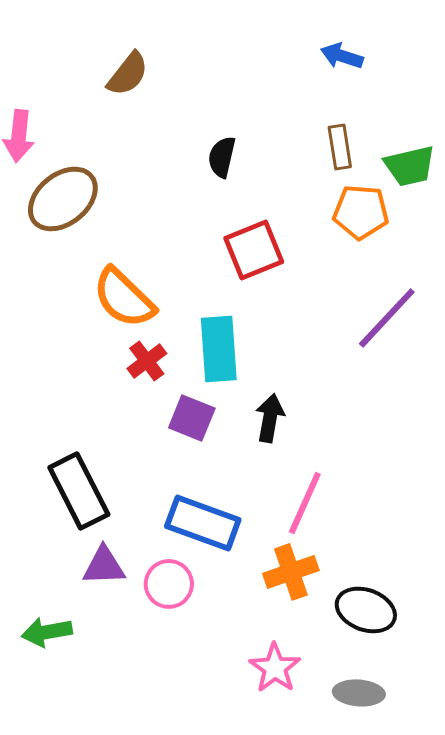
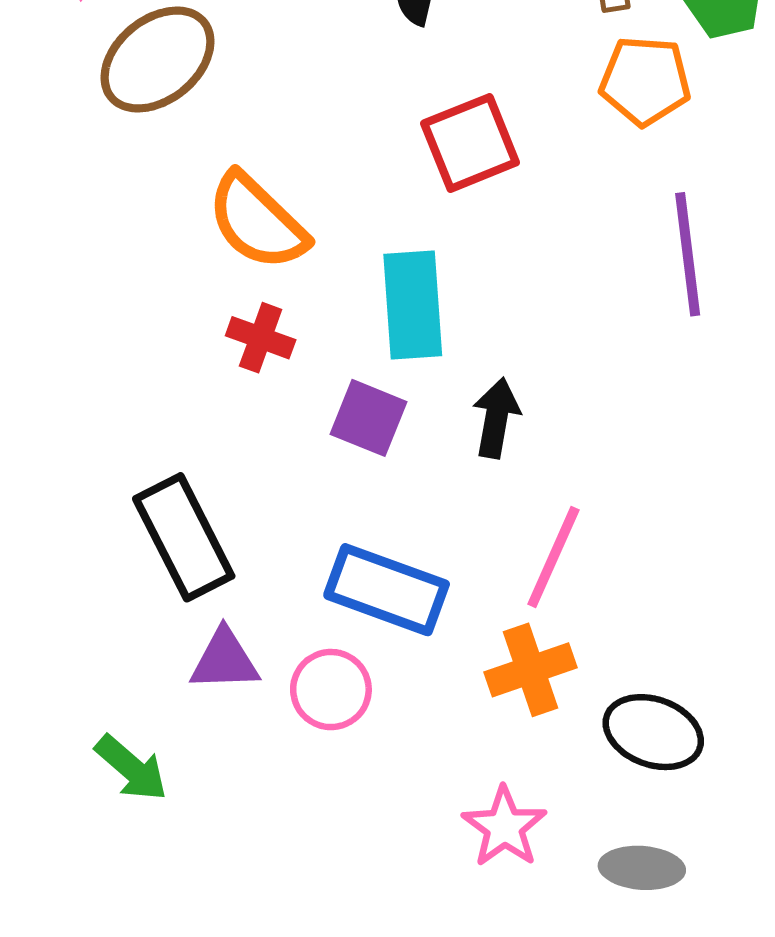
purple line: (387, 318) -> (688, 254), turned -50
red cross: (147, 361) -> (261, 338), moved, turned -33
green arrow: (47, 632) -> (131, 768), turned -129

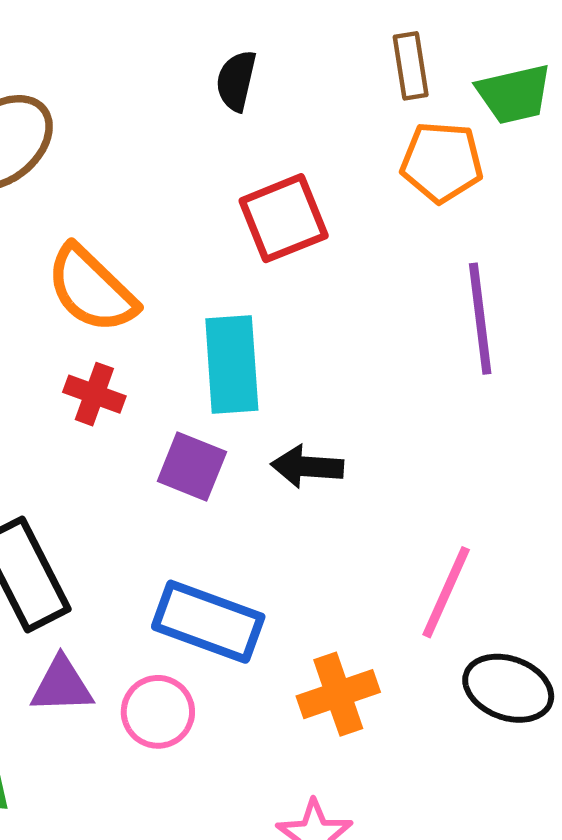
black arrow: (496, 418) -> (307, 467), turned -96
pink line: (553, 557) -> (446, 592), moved
black ellipse: (653, 732) -> (508, 688), moved

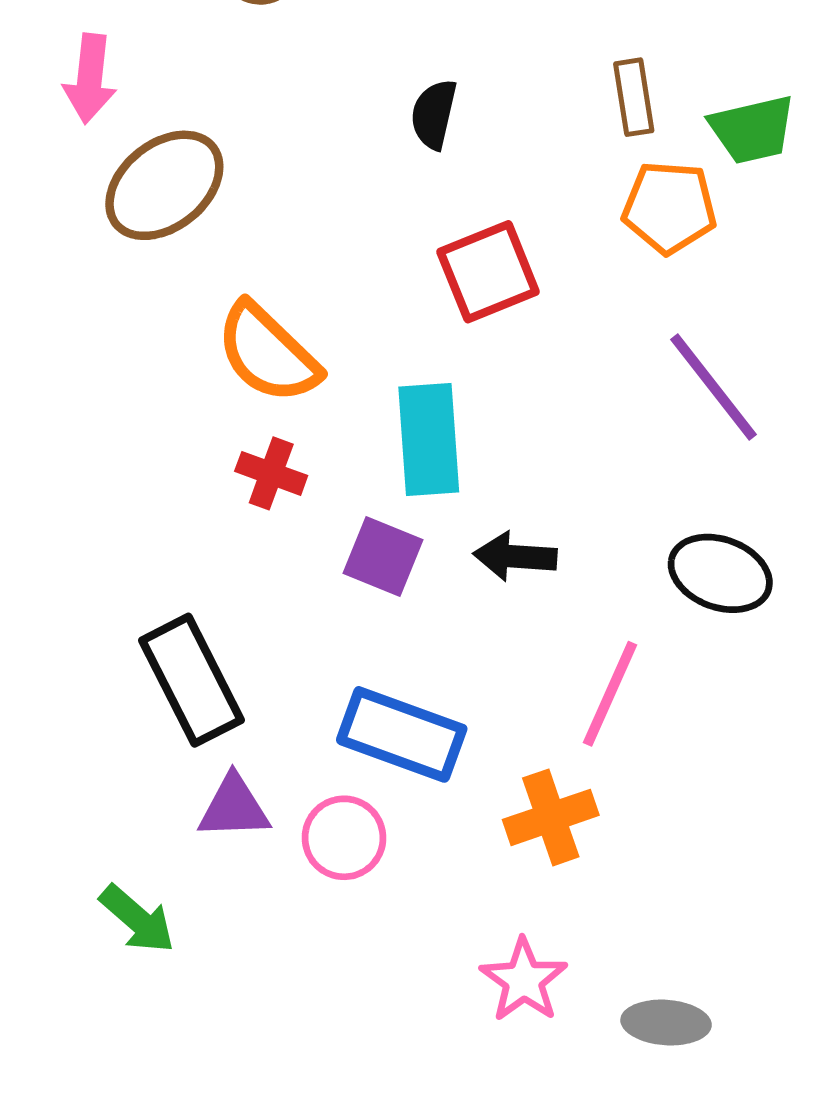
purple line: (480, 319) -> (713, 387), turned -31
pink line: (446, 592) -> (610, 694), moved
black ellipse: (508, 688) -> (720, 573), moved

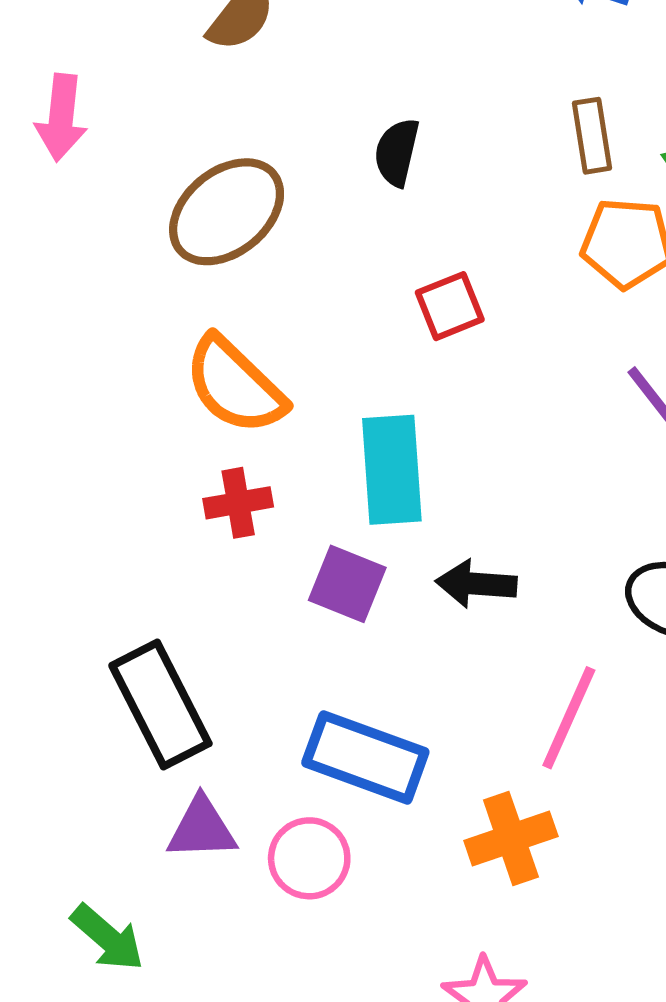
brown ellipse: (164, 185) -> (227, 212), moved
red square: (488, 272) -> (450, 306), size x0.7
red cross: (271, 473) -> (238, 503), turned -30

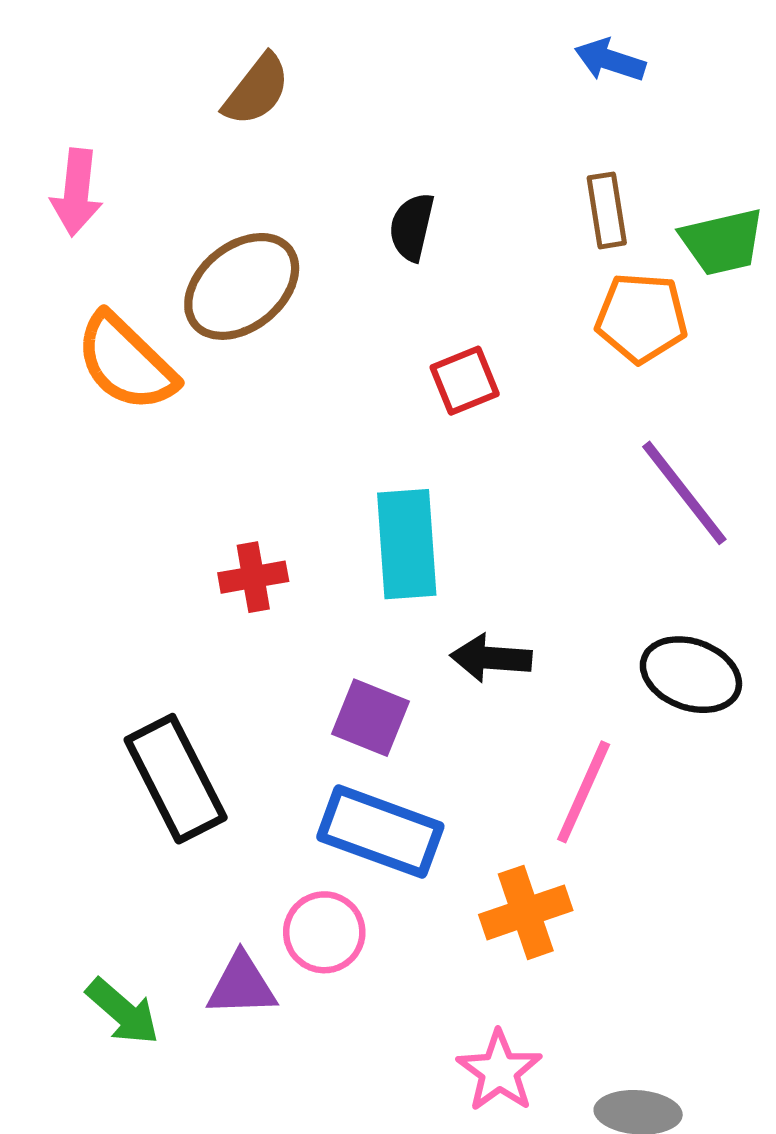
orange semicircle: (235, 385) -> (126, 362), moved
purple square: (347, 584) -> (370, 718), moved
purple triangle: (202, 829) -> (242, 985), moved

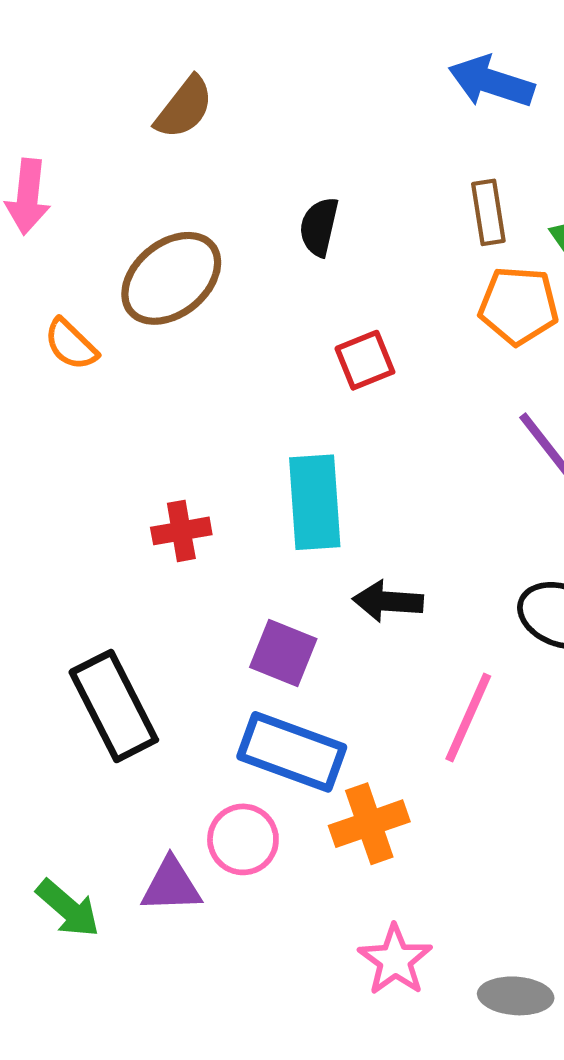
blue arrow: (610, 60) -> (491, 82), size x1.4
orange semicircle: (126, 362) -> (71, 344), size x0.6
orange cross: (526, 912) -> (369, 824), moved

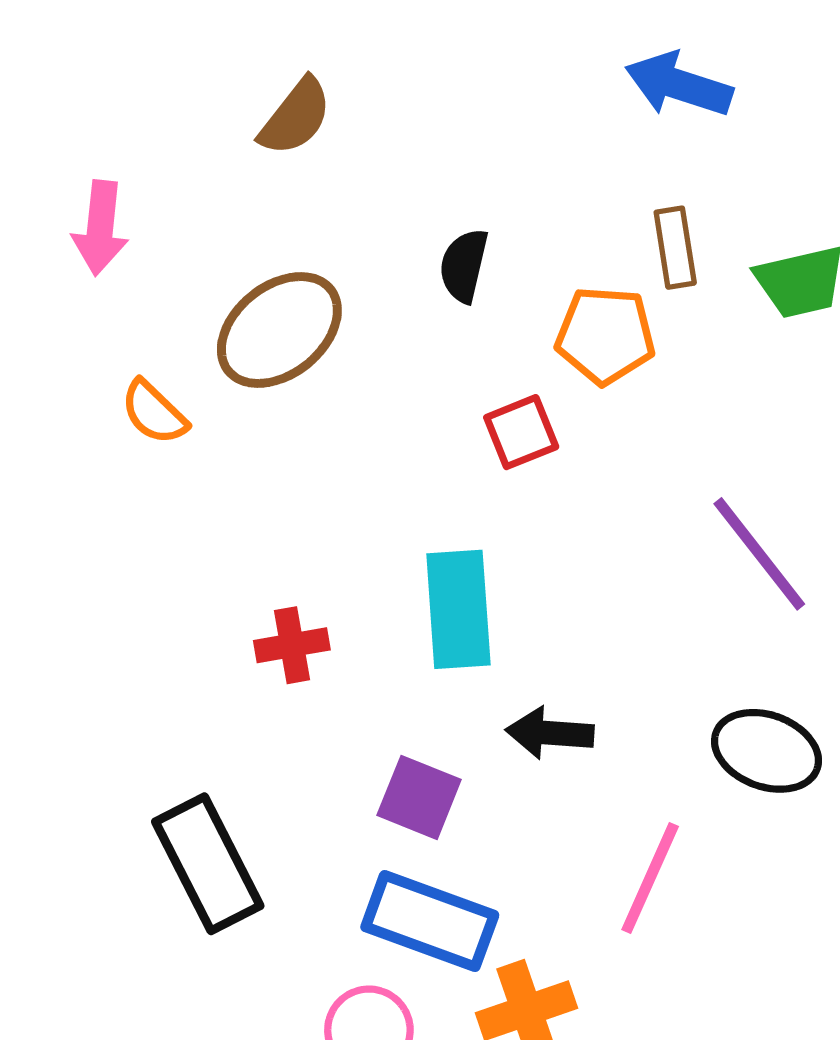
orange pentagon: (519, 306) -> (605, 335), moved

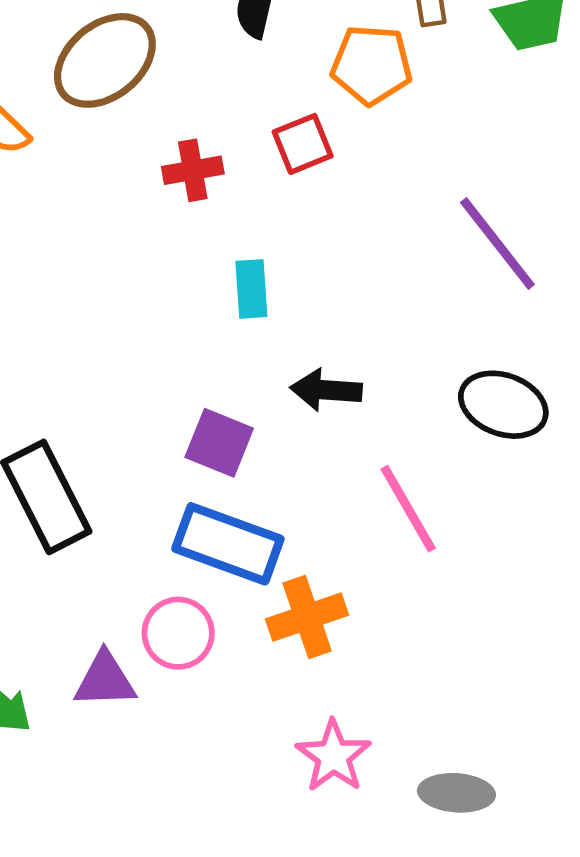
cyan rectangle: (458, 609) -> (251, 289), size x0.6
red cross: (292, 645) -> (193, 170), moved
pink line: (650, 878) -> (408, 509), turned -54

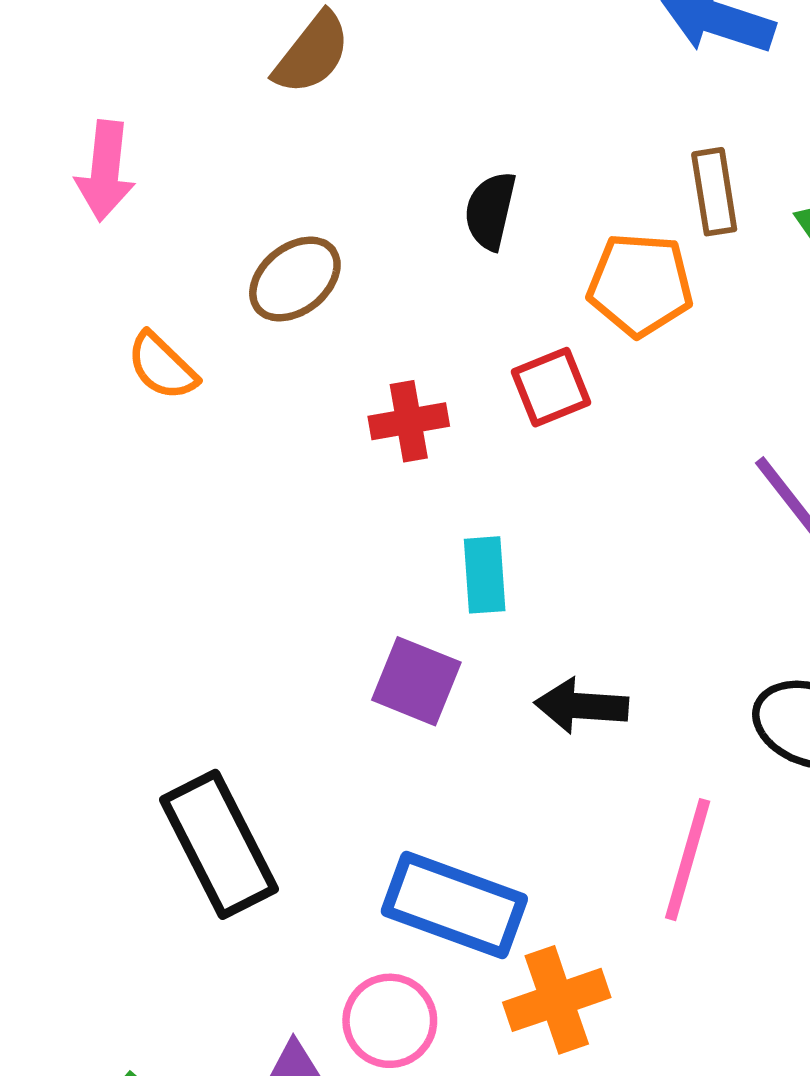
brown ellipse: (105, 60) -> (295, 279), size x0.7
purple square: (219, 443) -> (416, 681), moved
pink line: (408, 509) -> (688, 860), turned 46

